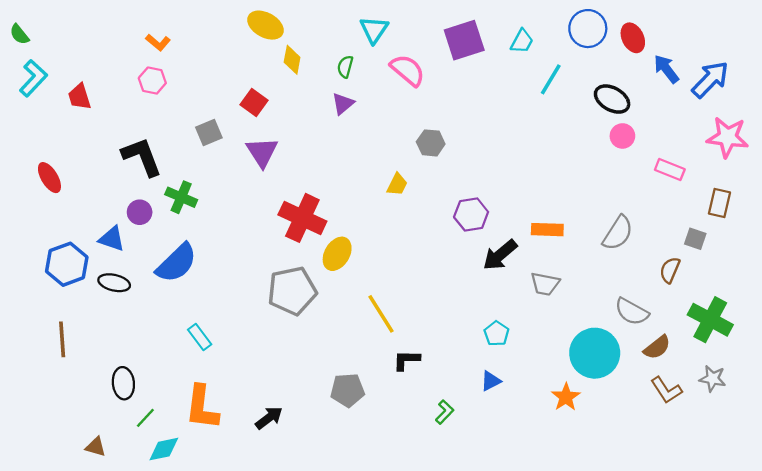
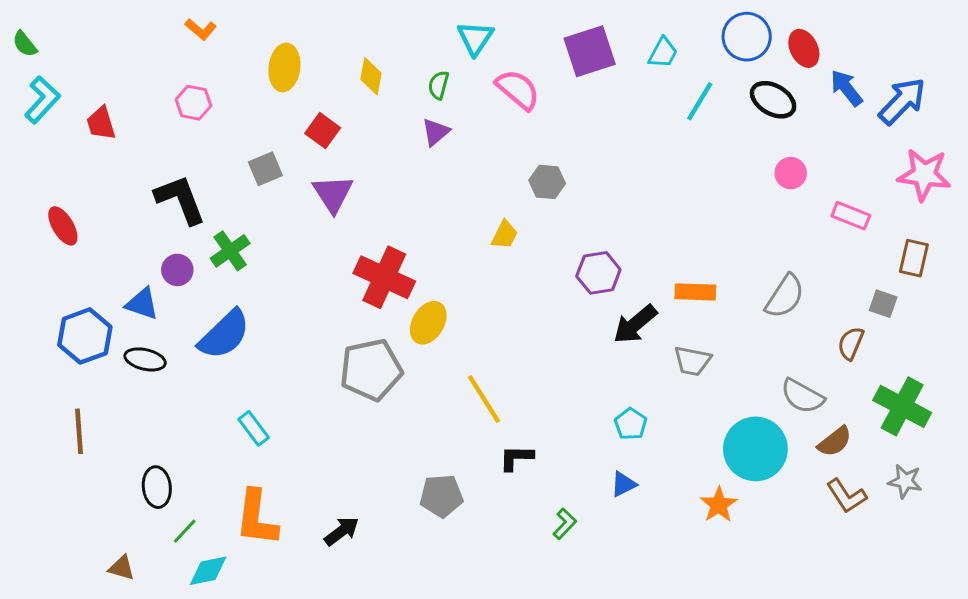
yellow ellipse: (265, 25) -> (284, 67), moved, turned 68
orange L-shape: (158, 42) -> (201, 29), moved
black ellipse: (612, 99) -> (773, 100), moved
green cross: (181, 197) -> (230, 251), turned 32

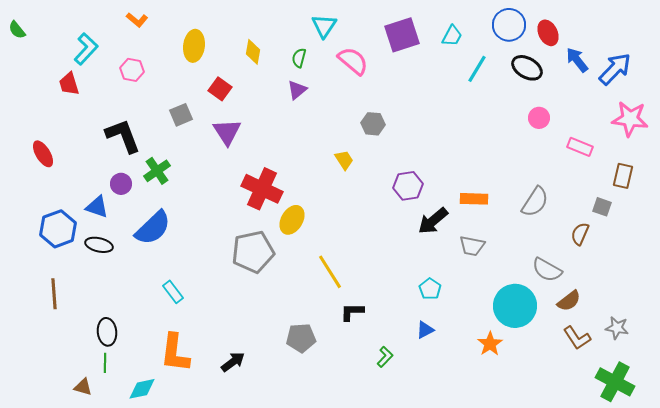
cyan L-shape: (42, 100) -> (86, 49), moved
yellow trapezoid: (505, 235) -> (344, 160), turned -60
green cross: (902, 406) -> (615, 382), moved
green line: (185, 531) -> (105, 363), moved, turned -42

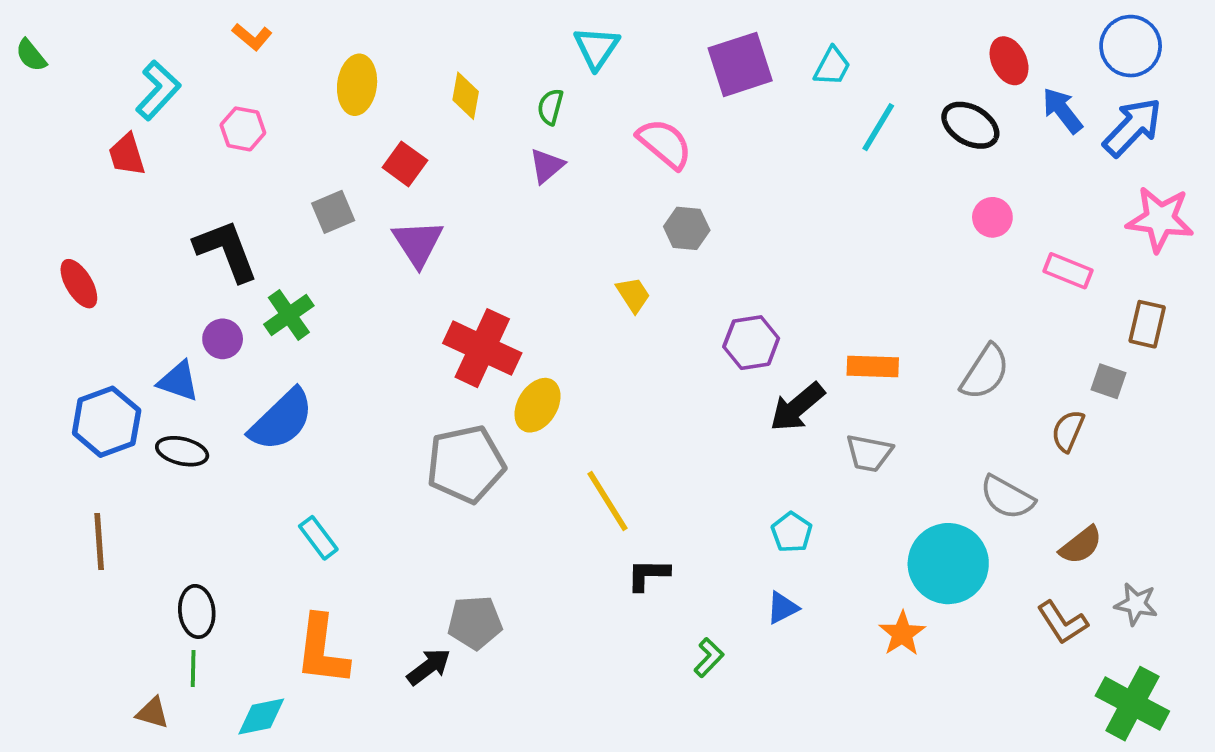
blue circle: (509, 25) -> (1131, 46), moved
pink semicircle: (353, 61) -> (665, 144), moved
brown semicircle: (569, 301) -> (1081, 545), moved
gray pentagon: (301, 338) -> (475, 623), moved

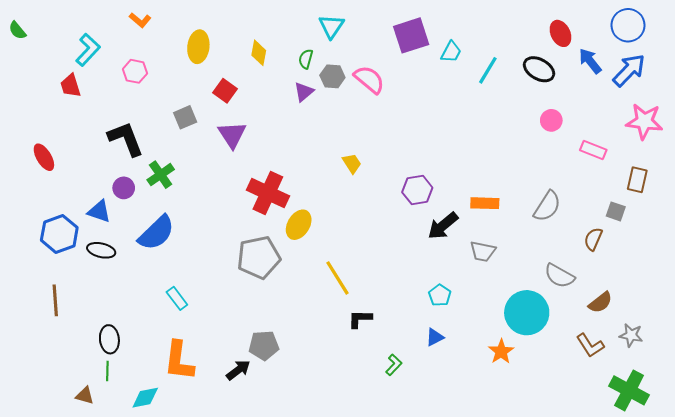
cyan trapezoid: (832, 66) -> (451, 52), moved
gray hexagon: (687, 228) -> (332, 76), moved

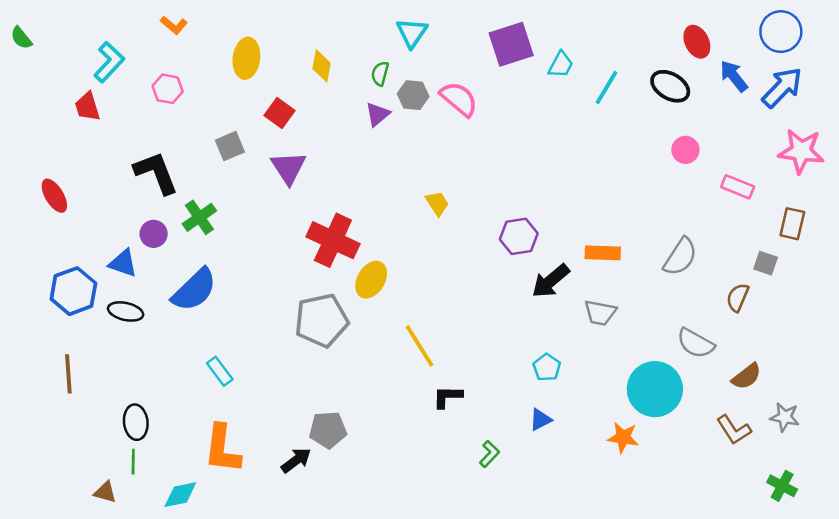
orange star: (501, 352) -> (623, 437), turned -30
green cross: (629, 390) -> (782, 486), size x0.6

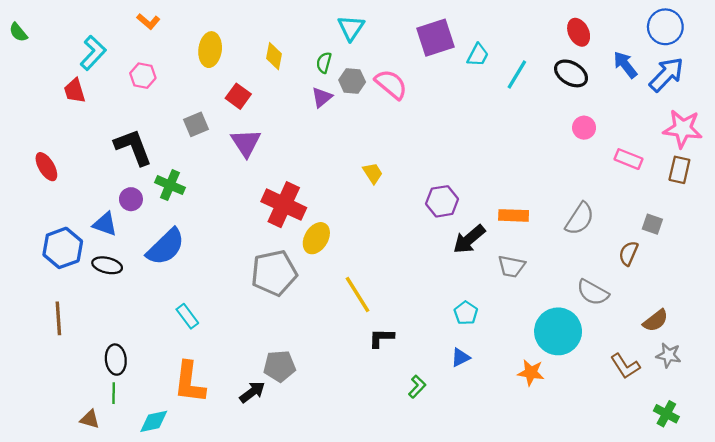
red ellipse: (697, 42) -> (579, 32), moved
green cross: (199, 217) -> (170, 185), turned -32
brown rectangle: (792, 224) -> (679, 170), moved
brown semicircle: (747, 376) -> (656, 321), moved

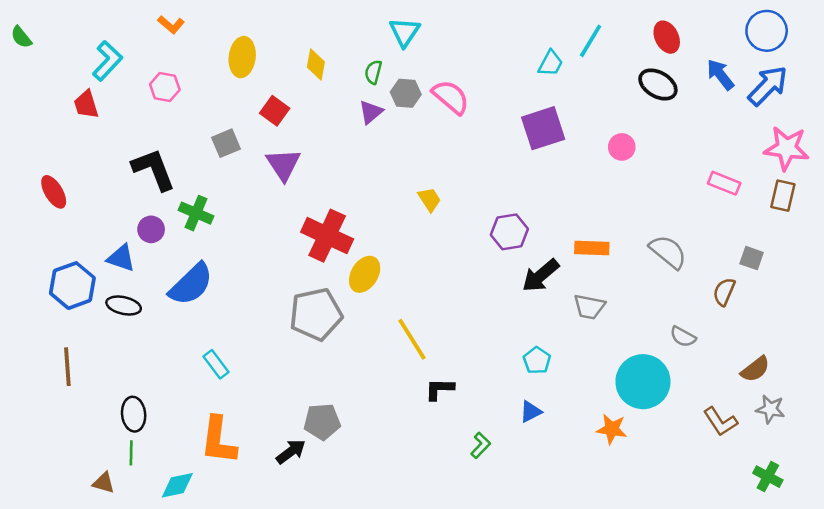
purple square: (436, 38) -> (543, 128), moved
cyan line: (517, 75) -> (591, 41), moved
pink circle: (584, 128) -> (622, 147), moved
gray semicircle: (580, 219) -> (668, 252), turned -84
gray semicircle: (593, 292) -> (683, 337), size x0.7

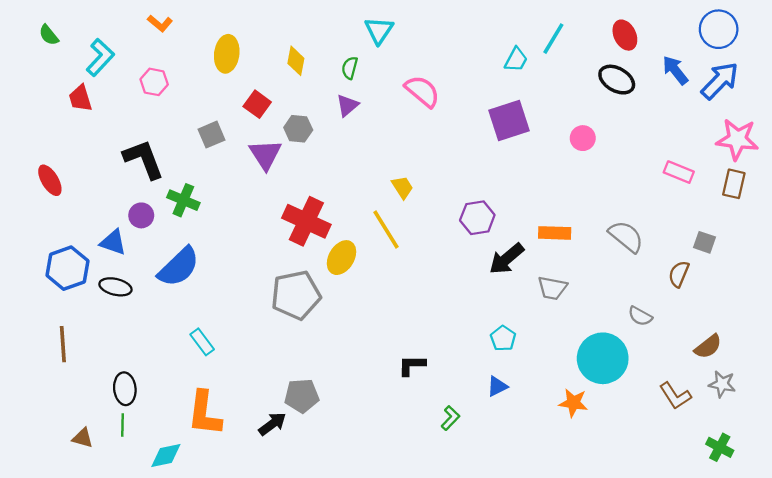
green semicircle: (21, 37) -> (49, 35), moved
gray hexagon: (406, 93) -> (298, 129), moved
yellow line: (412, 339) -> (386, 229), moved
brown triangle: (104, 483) -> (83, 438), moved

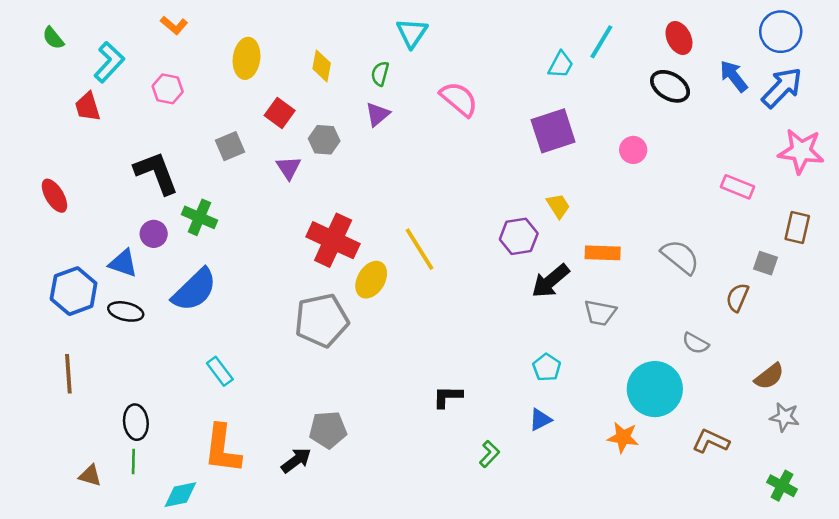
purple triangle: (265, 155) -> (288, 168), size x0.7
brown rectangle: (734, 184) -> (797, 228), moved
yellow trapezoid: (402, 187) -> (558, 206), moved
brown L-shape: (675, 396) -> (711, 441), moved, turned 148

